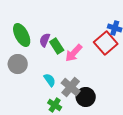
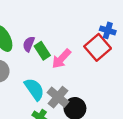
cyan semicircle: (50, 80) -> (34, 89), size x1.5

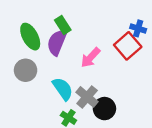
purple semicircle: (29, 44) -> (57, 42), size x1.6
green rectangle: (42, 51) -> (63, 25), moved

